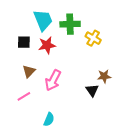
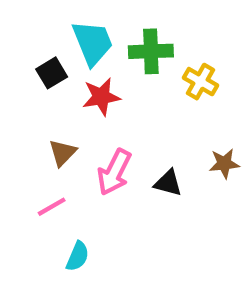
black square: (24, 42) -> (52, 73), moved, turned -32
black triangle: (92, 90) -> (168, 183), moved, turned -40
cyan semicircle: (49, 119) -> (78, 256), moved

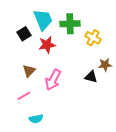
brown star: (224, 164) -> (105, 65), moved
black triangle: (168, 183) -> (91, 77), moved
cyan semicircle: (78, 256) -> (36, 119), turned 56

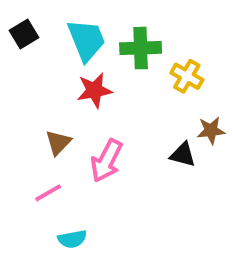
black square: (24, 34) -> (24, 34), moved

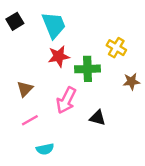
green cross: (141, 48) -> (88, 69), moved
brown triangle: (58, 143) -> (25, 89), moved
black triangle: (183, 155) -> (98, 118), moved

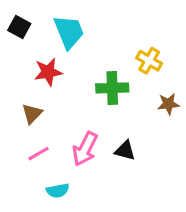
black square: (15, 21) -> (19, 27), turned -30
red star: (59, 56) -> (48, 72), moved
pink arrow: (66, 100) -> (85, 149), moved

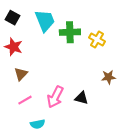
red star: (48, 72) -> (14, 47), moved, turned 30
green cross: (112, 88) -> (70, 32), moved
brown star: (168, 104) -> (109, 77), moved

